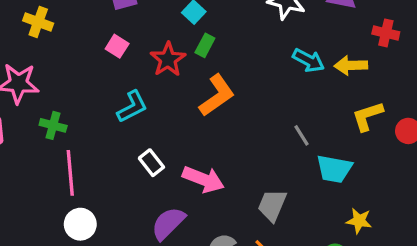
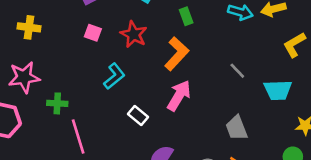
green rectangle: (205, 45) -> (186, 16), moved, turned -36
gray line: (302, 135) -> (237, 71), moved
pink arrow: (203, 179) -> (179, 96), moved, turned -68
gray trapezoid: (272, 205) -> (237, 128), turned -32

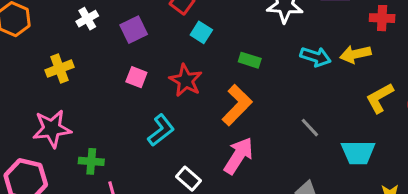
green rectangle: (186, 16) -> (250, 60), turned -54
yellow cross: (29, 27) -> (59, 69), turned -30

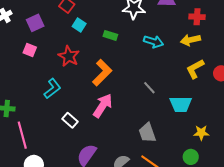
yellow arrow: (355, 54) -> (190, 40), moved
green rectangle: (250, 60) -> (110, 35), moved
pink square: (136, 77) -> (30, 50), moved

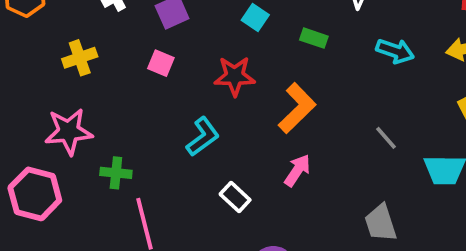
red star: (69, 56) -> (235, 76), turned -30
pink arrow: (103, 106) -> (297, 170), size x0.7

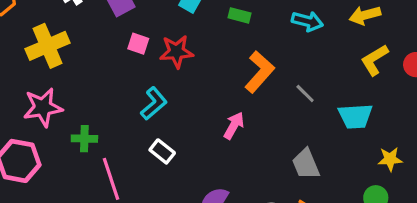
yellow cross: (80, 58) -> (47, 46), size x1.5
pink square: (161, 63) -> (138, 44), moved
orange L-shape: (297, 108) -> (260, 72), moved
white rectangle: (235, 197) -> (162, 151), moved

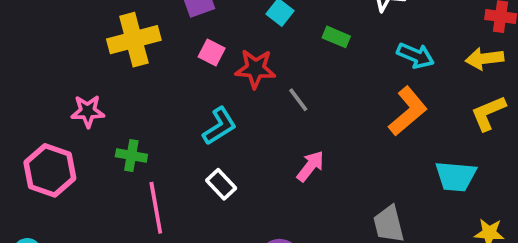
yellow cross: (47, 46) -> (134, 40), moved
orange L-shape: (260, 72) -> (408, 111), moved
gray line: (305, 93) -> (298, 100), moved
pink star: (43, 107) -> (88, 111), size x0.7

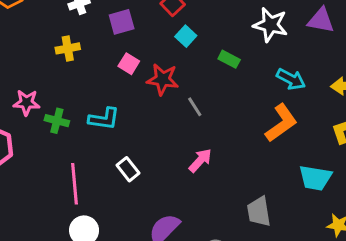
yellow cross: (134, 40) -> (68, 48), size x0.6
cyan L-shape: (220, 126) -> (104, 119), moved, turned 36
green cross: (131, 156) -> (57, 121), moved

